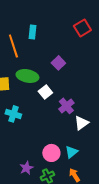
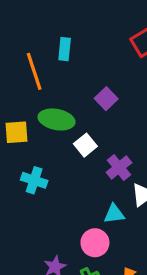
cyan triangle: (71, 152) -> (114, 214), moved, turned 32

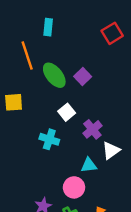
cyan rectangle: (65, 49) -> (48, 27), moved
green ellipse: (57, 119) -> (54, 75), moved, turned 40
cyan cross: (34, 180) -> (49, 139), moved

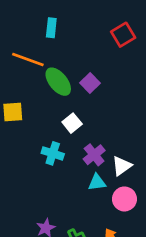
orange line: (27, 55) -> (28, 60), turned -52
purple cross: (92, 129) -> (94, 155), moved
pink circle: (74, 187) -> (124, 199), moved

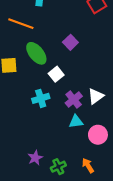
green ellipse: (58, 82) -> (36, 53), moved
cyan cross: (53, 153) -> (41, 98), turned -35
white triangle: (122, 166) -> (96, 96), moved

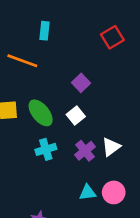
green ellipse: (36, 53) -> (41, 113), moved
white square: (56, 74) -> (76, 115), moved
cyan triangle: (76, 122) -> (88, 192), moved

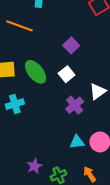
white triangle: (111, 147) -> (98, 91), moved
cyan cross: (46, 149) -> (15, 104), moved

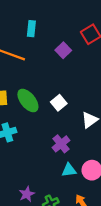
purple square: (71, 45) -> (63, 50), moved
purple cross: (75, 105) -> (61, 144), moved

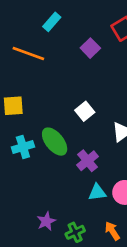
cyan rectangle: (31, 29) -> (52, 22), turned 35
green ellipse: (28, 100) -> (55, 142), moved

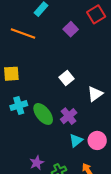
green ellipse: (55, 142) -> (43, 114), moved
cyan triangle: (97, 192) -> (76, 140), turned -32

